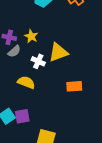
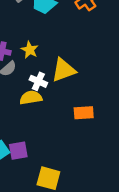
yellow semicircle: (26, 82) -> (31, 98), moved, turned -30

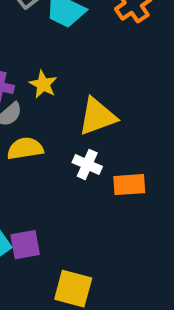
white cross: (38, 81) -> (87, 164), moved
yellow semicircle: (31, 98) -> (25, 148), moved

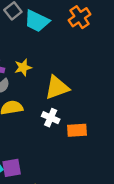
yellow star: (43, 84) -> (23, 67), turned 30

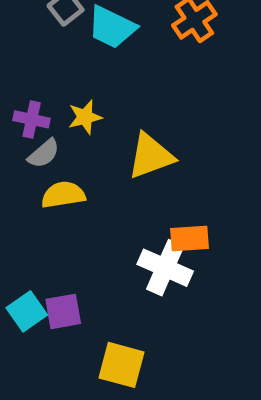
white cross: (51, 118) -> (165, 268), moved, size x1.5

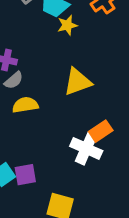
yellow star: (85, 117) -> (67, 25), moved
orange rectangle: (190, 239) -> (101, 131), turned -30

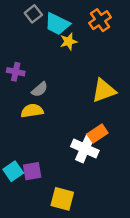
gray semicircle: (14, 80) -> (40, 89), moved
yellow triangle: (78, 82) -> (104, 91), moved

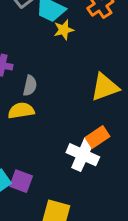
gray semicircle: (40, 89) -> (30, 86), turned -36
purple square: (32, 171) -> (21, 181), turned 30

